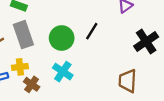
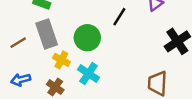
black line: (92, 31) -> (119, 17), moved
yellow cross: (20, 67) -> (61, 60), moved, turned 35

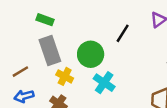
brown line: (18, 43) -> (20, 72), moved
cyan cross: (89, 73) -> (104, 83), moved

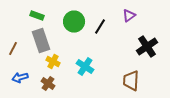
green circle: (91, 54) -> (74, 22), moved
brown line: (20, 72) -> (13, 48), moved, turned -32

